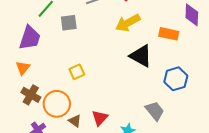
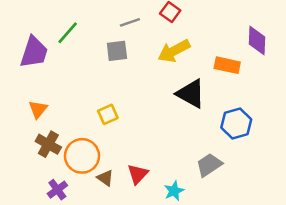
gray square: (69, 23) -> (117, 51), moved
purple trapezoid: (30, 38) -> (34, 52), moved
gray trapezoid: (155, 111) -> (209, 165), turned -85

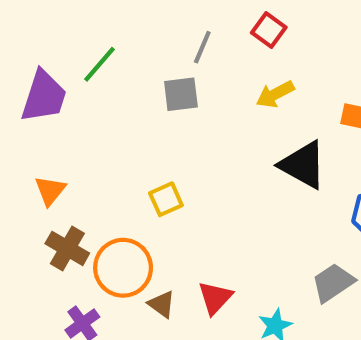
gray line: (130, 22) -> (202, 47), turned -48
yellow arrow: (174, 51) -> (275, 94), size x0.7

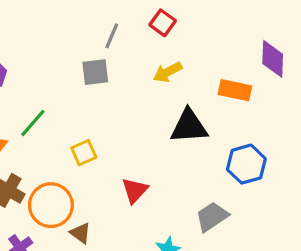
green line: (99, 64) -> (33, 123), moved
black triangle: (303, 165) -> (189, 126), turned -33
red triangle: (215, 298) -> (135, 190), moved

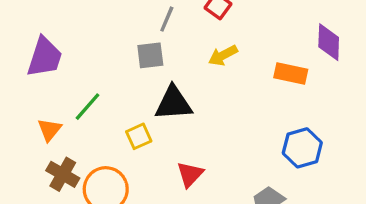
black triangle: (189, 126) -> (173, 103), moved

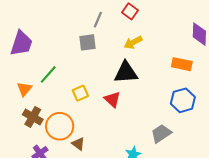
orange rectangle: (291, 74) -> (182, 64), moved
black triangle: (173, 103) -> (126, 72), moved
red triangle: (190, 174) -> (112, 99), moved, turned -30

